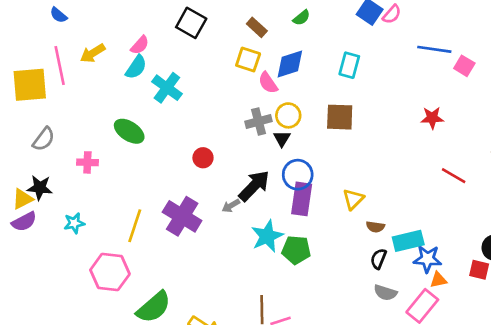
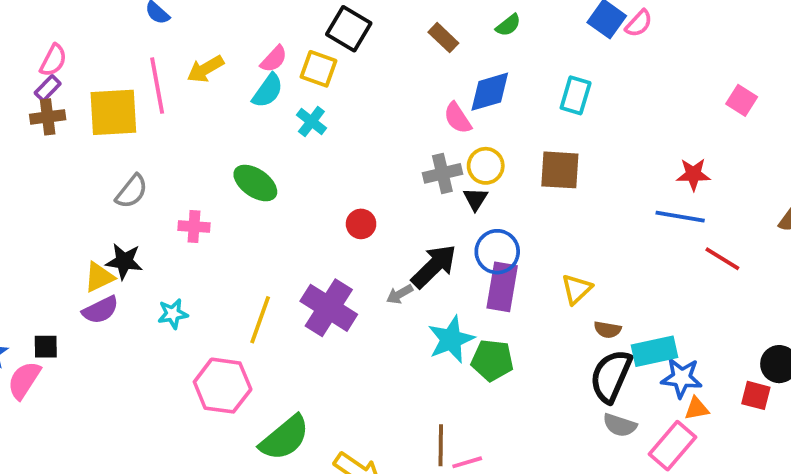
blue line: (434, 49) -> (680, 217), moved
yellow square: (248, 59) -> (318, 69), moved
cyan cross: (167, 88) -> (311, 122), size x0.7
black semicircle: (378, 259) -> (611, 376), size x1.8

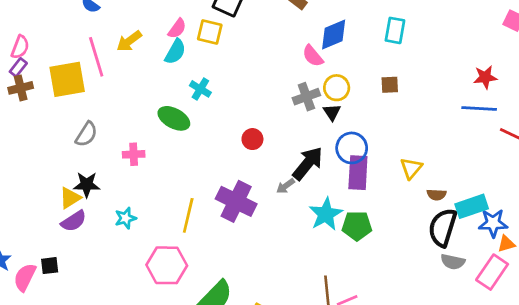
cyan cross: (311, 122) -> (200, 89), moved
brown square: (560, 170) -> (390, 85), size x0.6
black square: (46, 347) -> (50, 266), moved

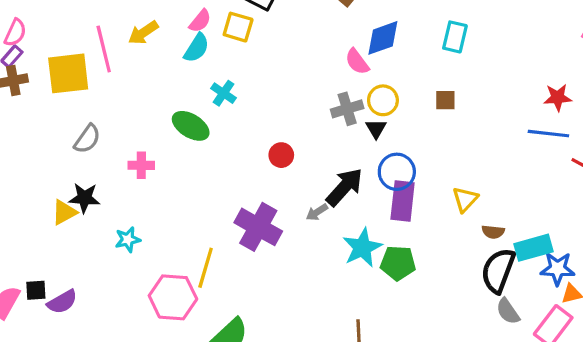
yellow line: (188, 215) -> (206, 268), moved
purple semicircle: (74, 221) -> (62, 302), moved
gray semicircle: (453, 262) -> (508, 311), turned 40

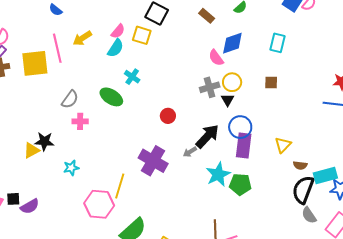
gray semicircle: (87, 139) -> (70, 99), moved

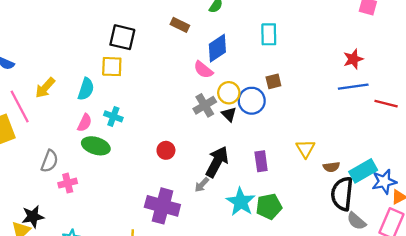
pink semicircle: (118, 31) -> (85, 123), moved
blue circle: (240, 127) -> (252, 101), moved
purple rectangle: (244, 145) -> (261, 161), size x0.7

